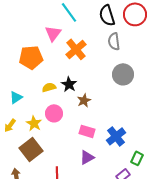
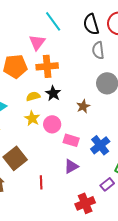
orange cross: (76, 49) -> (47, 66), moved, turned 35
brown star: (84, 100) -> (83, 106), moved
pink circle: (54, 113) -> (52, 124), moved
yellow star: (34, 123) -> (32, 118), moved

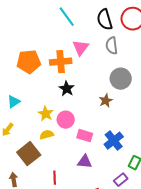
pink triangle: (37, 42) -> (81, 48), moved
yellow semicircle: (33, 96) -> (47, 135), moved
brown star: (83, 106) -> (106, 101), moved
purple triangle: (71, 166) -> (85, 162), turned 35

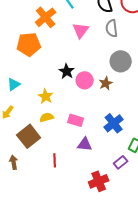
orange cross: (61, 62) -> (46, 17), moved, turned -35
pink circle: (66, 120) -> (85, 80), moved
pink rectangle: (85, 136) -> (76, 120), moved

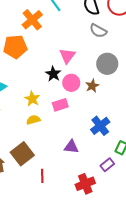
gray semicircle: (112, 28) -> (98, 31), turned -54
pink triangle: (81, 30) -> (67, 56), moved
pink rectangle: (76, 120) -> (60, 105), moved, turned -35
brown square: (29, 136) -> (22, 154), moved
red line: (55, 160) -> (42, 176), moved

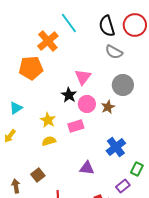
brown square: (22, 154) -> (38, 175), size x0.6

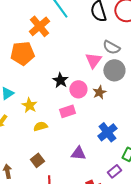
gray semicircle: (114, 52) -> (111, 47), moved
pink triangle: (83, 77) -> (93, 60), moved
yellow star: (48, 120) -> (29, 105), moved
brown square: (38, 175) -> (37, 160), moved

